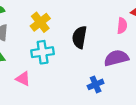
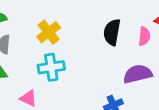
black semicircle: (79, 37) -> (112, 32), moved

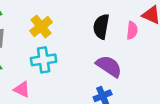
purple semicircle: (138, 74) -> (109, 66), moved, turned 48

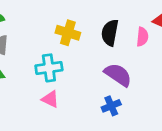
yellow cross: (41, 27) -> (68, 33), moved, turned -35
pink triangle: (22, 89) -> (50, 99), moved

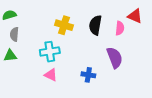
purple semicircle: (118, 75) -> (115, 58), moved, turned 35
blue cross: (111, 106) -> (88, 75), moved, turned 32

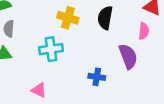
pink semicircle: (120, 28) -> (144, 31), moved
pink triangle: (51, 75) -> (39, 90), moved

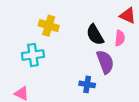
black semicircle: (105, 18) -> (95, 35), moved, turned -40
blue cross: (97, 77) -> (87, 84), moved

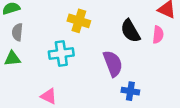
purple semicircle: (105, 62) -> (113, 64), moved
blue cross: (87, 84) -> (130, 91), moved

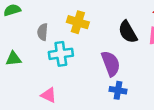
gray semicircle: (17, 32) -> (43, 32), moved
blue cross: (130, 91) -> (118, 90), moved

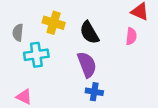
black semicircle: (128, 32) -> (89, 33), moved

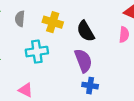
gray semicircle: (18, 33) -> (20, 19), moved

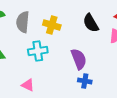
gray semicircle: (20, 19) -> (23, 22), size x1.5
black semicircle: (86, 31) -> (91, 23), moved

